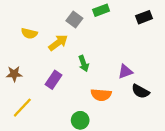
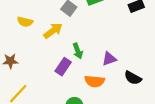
purple triangle: (125, 72) -> (109, 59), moved
purple rectangle: (54, 80) -> (63, 67), moved

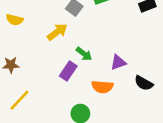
yellow semicircle: (25, 22) -> (15, 20), moved
green arrow: (78, 51) -> (84, 54), turned -32

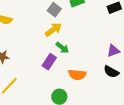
yellow arrow: (57, 32) -> (53, 30), moved
purple triangle: (118, 62) -> (113, 51), moved

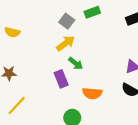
purple rectangle: (49, 62) -> (61, 79), turned -56

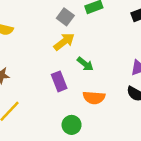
green arrow: (76, 63) -> (85, 64), moved

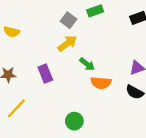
purple rectangle: (59, 81) -> (45, 74), moved
orange semicircle: (94, 98) -> (101, 83), moved

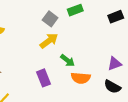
purple rectangle: (45, 74) -> (43, 78), moved

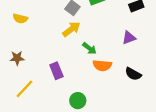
purple triangle: (115, 64) -> (129, 38), moved
purple rectangle: (43, 78) -> (56, 71), moved

